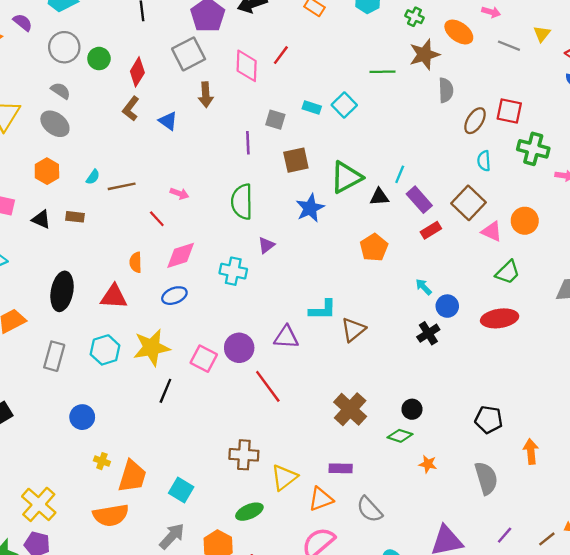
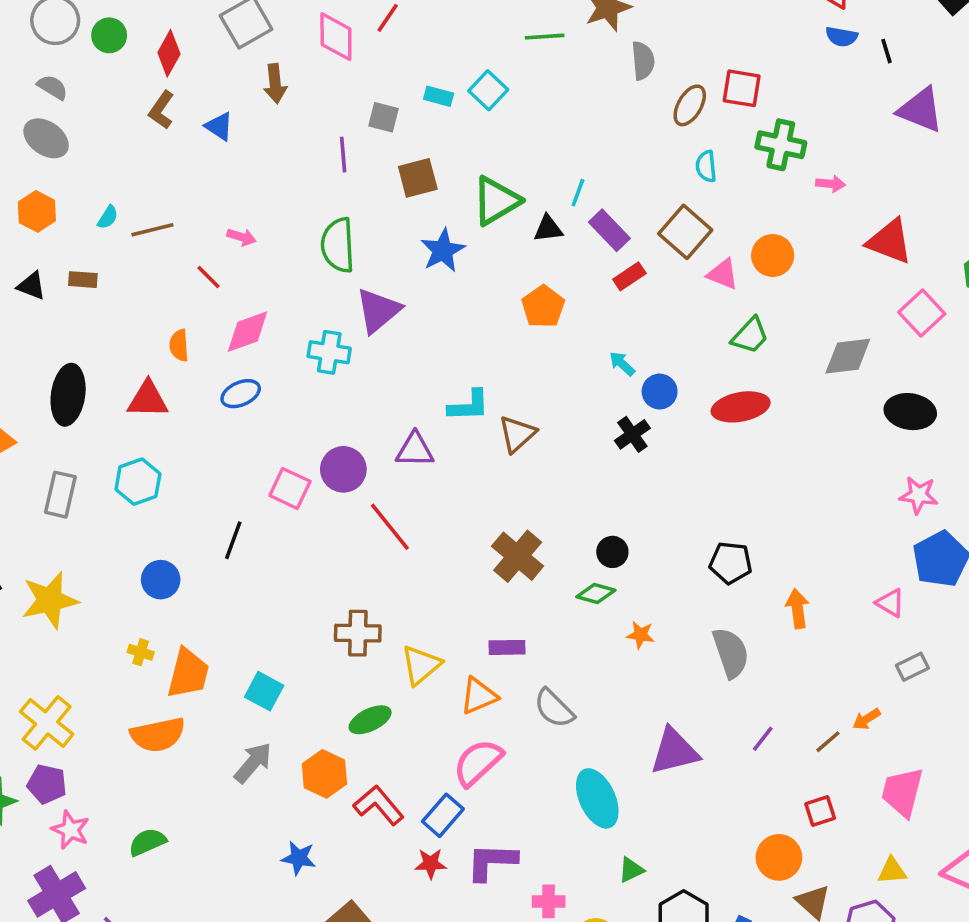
purple triangle: (266, 245) -> (378, 310), size x1.8
yellow star: (152, 348) -> (50, 600), moved
blue circle: (82, 417) -> (161, 580), moved

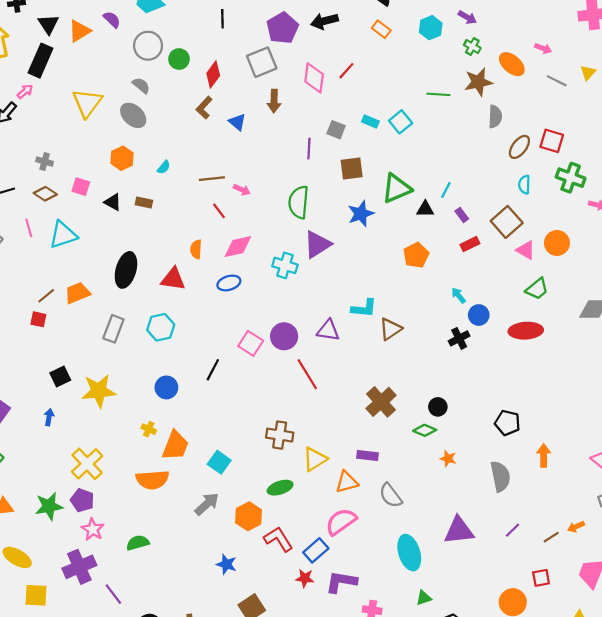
brown line: (152, 230) -> (212, 179), moved
purple rectangle: (609, 230) -> (462, 215), size x0.6

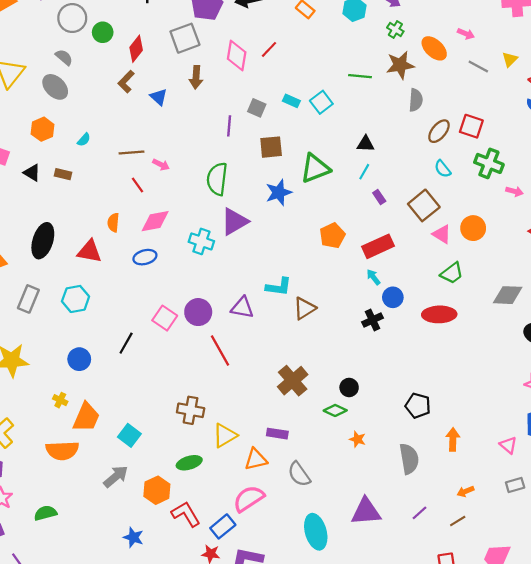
cyan semicircle: (524, 185) -> (443, 169), turned -42
black triangle: (425, 209) -> (366, 144), moved
red rectangle: (470, 244) -> (378, 246), moved, size x1.6
orange arrow: (576, 527) -> (465, 491), moved

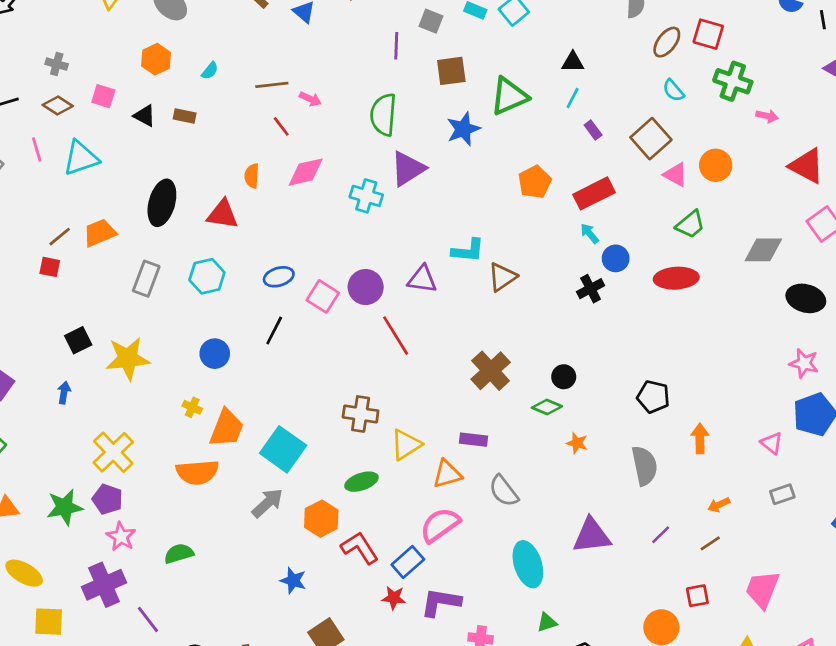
blue ellipse: (145, 257) -> (279, 277), moved
cyan square: (129, 435) -> (283, 449), size x1.5

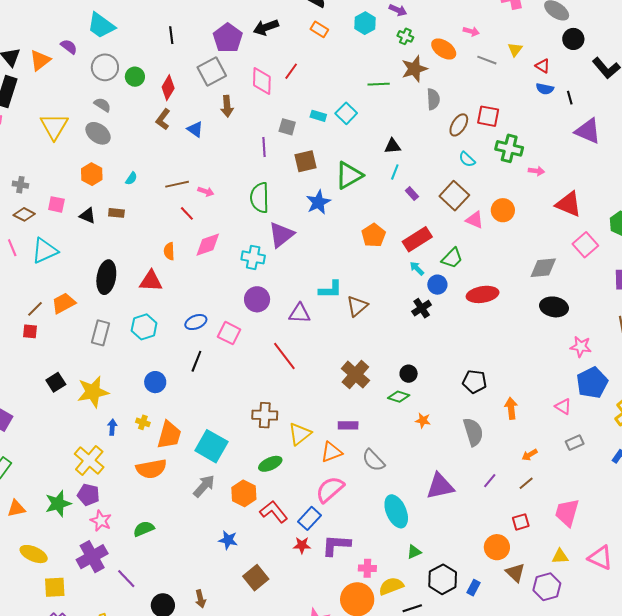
green trapezoid: (690, 224) -> (452, 258), moved
purple circle: (366, 287) -> (257, 299), moved
black ellipse: (806, 298) -> (554, 307), moved
blue arrow: (64, 393) -> (112, 427), moved

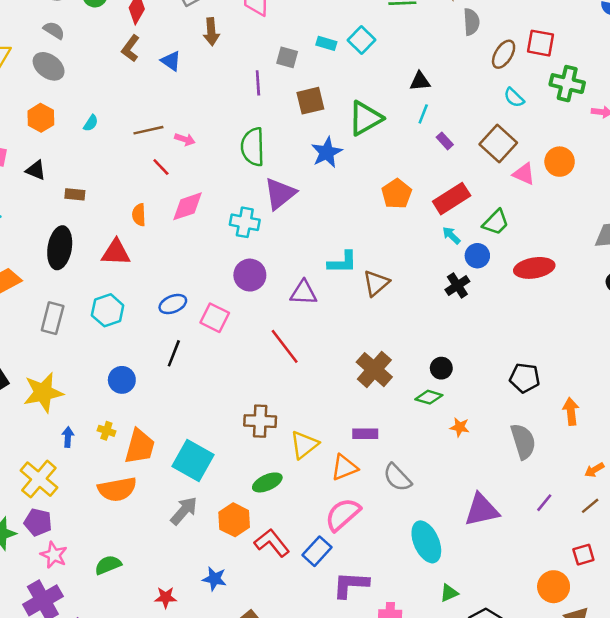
brown rectangle: (116, 213) -> (75, 194), moved
red star: (302, 545) -> (166, 597), moved

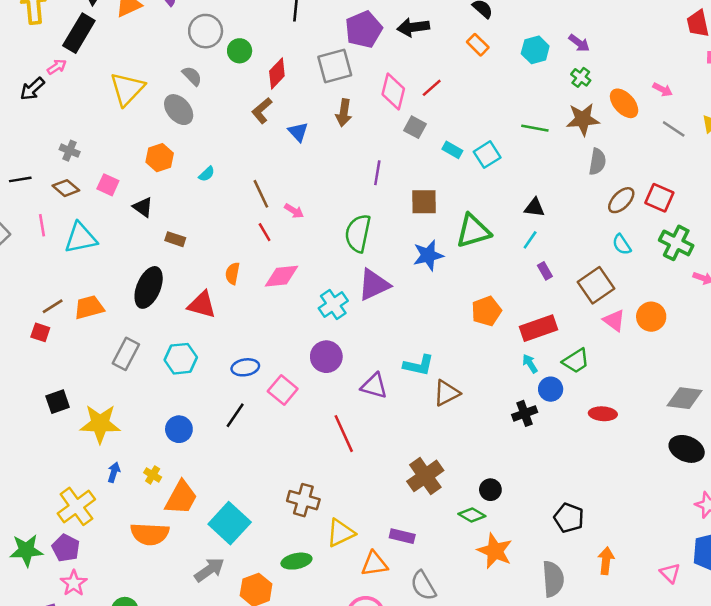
gray square: (287, 57) -> (415, 127), moved
brown line: (148, 130) -> (261, 194), turned 64
cyan cross: (245, 222) -> (333, 305), turned 32
red ellipse: (534, 268) -> (603, 414), size x0.7
orange star: (460, 427) -> (495, 551), size x1.8

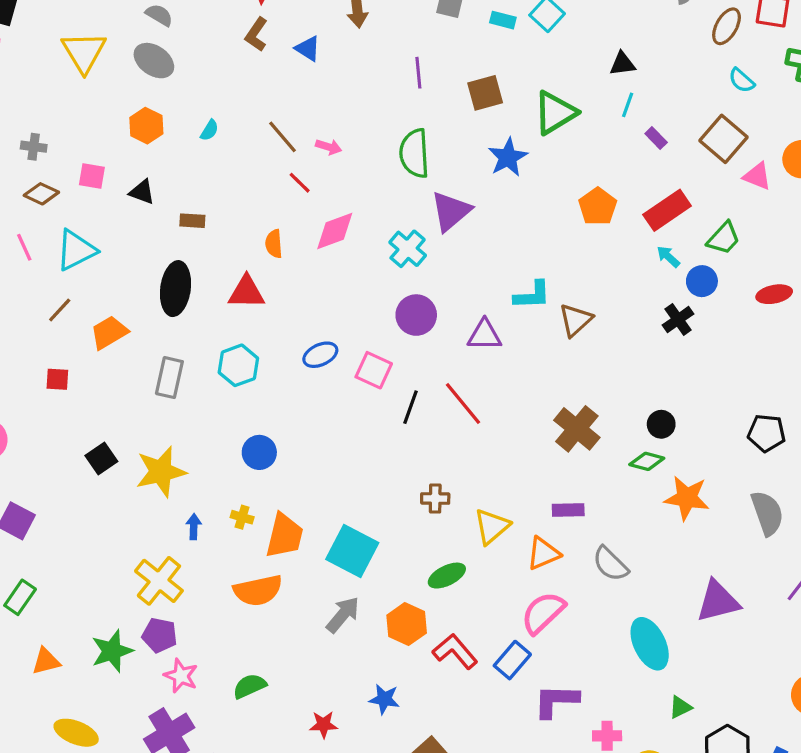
brown line: (53, 306) -> (60, 310), moved
black line: (235, 415) -> (411, 407), moved
brown cross: (303, 500) -> (435, 498), size x0.7

